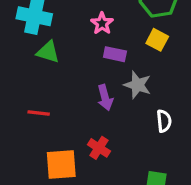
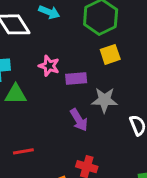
pink star: (102, 23) -> (49, 66), moved
yellow square: (157, 40) -> (110, 54), turned -30

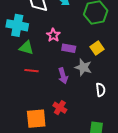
yellow square: (110, 54) -> (97, 48), moved, turned -32
red line: (23, 151) -> (31, 71), moved

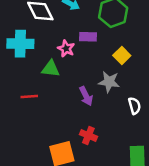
green triangle: (26, 48) -> (51, 69), moved
purple rectangle: (69, 48) -> (88, 37), moved
red line: (31, 71) -> (29, 97), moved

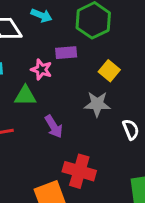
purple arrow: (86, 96) -> (54, 127), moved
red cross: (88, 135) -> (79, 171), size x1.5

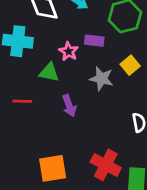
gray star: (97, 104) -> (102, 79), moved
red cross: (79, 171) -> (106, 165), moved

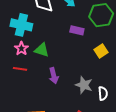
pink star: (69, 51) -> (21, 49), moved
gray star: (102, 79) -> (84, 85), moved

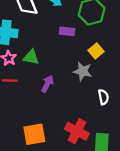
purple arrow: (54, 76) -> (47, 84), turned -133
gray star: (84, 85) -> (83, 71), moved

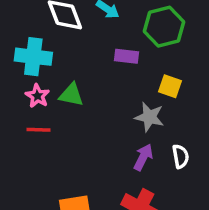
yellow square: (96, 51) -> (170, 86), turned -32
purple arrow: (47, 84) -> (143, 157), moved

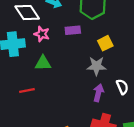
yellow square: (170, 86) -> (105, 43), turned -32
pink star: (37, 96) -> (42, 34), moved

